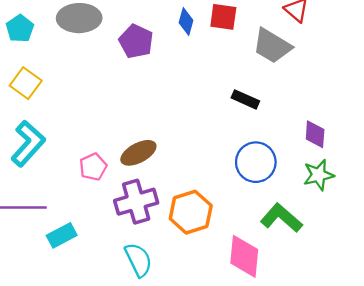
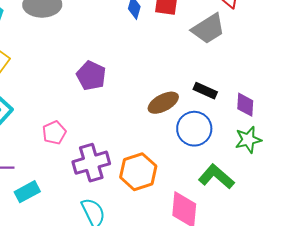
purple pentagon: (136, 41) -> (91, 76), moved
gray trapezoid: (272, 46) -> (208, 29), turned -63
black rectangle: (245, 99) -> (205, 91), moved
brown ellipse: (138, 153) -> (163, 103), moved

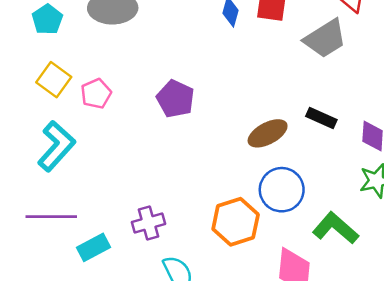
blue circle: (194, 129) -> (282, 190), moved
pink pentagon: (54, 133) -> (96, 94), moved
purple cross: (91, 163) -> (149, 223), moved, size x0.7

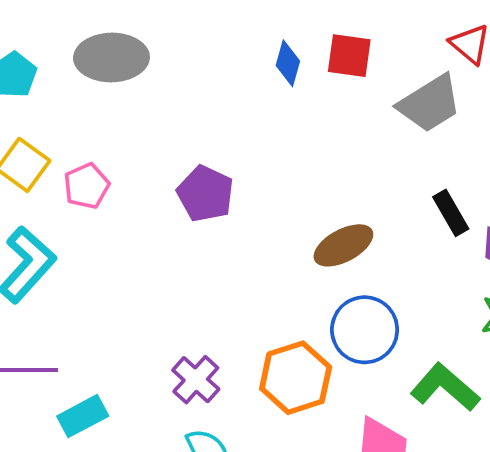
black rectangle: (321, 118) -> (451, 213), moved, turned 36
purple cross: (149, 223) -> (196, 380), moved, turned -32

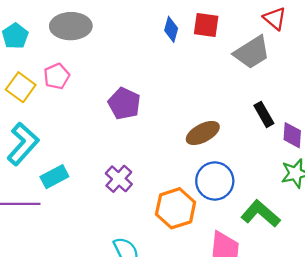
pink pentagon: (87, 186) -> (57, 76), moved
purple cross: (196, 380) -> (119, 179), moved
cyan rectangle: (83, 416) -> (54, 177), moved

